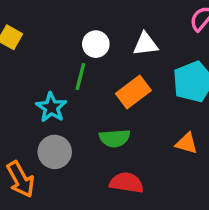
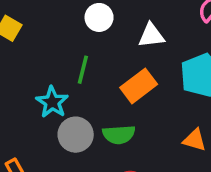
white circle: (96, 44) -> (99, 17), moved
gray circle: (55, 152) -> (76, 135), moved

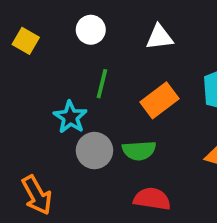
white circle: (99, 17) -> (91, 30), moved
white triangle: (151, 35) -> (160, 37), moved

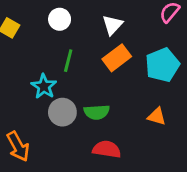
white triangle: (160, 37) -> (112, 25), turned -40
orange rectangle: (160, 100) -> (117, 58), moved

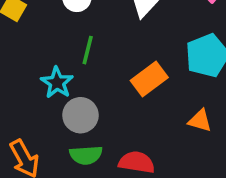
orange rectangle: (117, 58) -> (149, 79), moved
green semicircle: (97, 112) -> (86, 155), moved

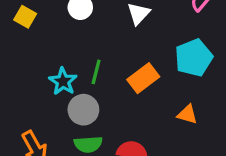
green line: (88, 50) -> (96, 72), moved

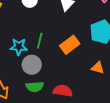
cyan star: (63, 81) -> (19, 47), turned -30

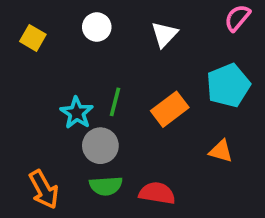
cyan star: (19, 47) -> (77, 113), turned 30

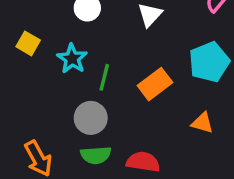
yellow square: (33, 38) -> (28, 43), moved
cyan star: (77, 113) -> (72, 59), moved

